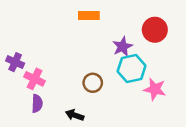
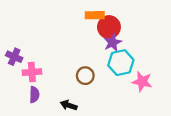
orange rectangle: (89, 15) -> (95, 15), moved
red circle: (155, 30) -> (109, 27), moved
pink cross: (35, 79) -> (32, 72), turned -30

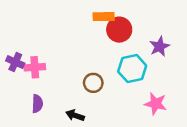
purple star: (112, 42) -> (159, 46), moved
pink cross: (32, 72) -> (35, 67), moved
pink star: (142, 82) -> (156, 104), moved

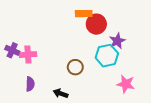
purple star: (159, 46) -> (117, 41), moved

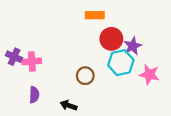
red circle: (96, 24) -> (111, 39), moved
pink star: (126, 84) -> (149, 74), moved

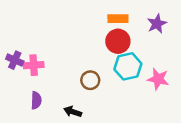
orange rectangle: (95, 15) -> (118, 19), moved
purple star: (133, 46) -> (157, 24), moved

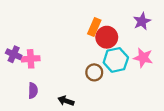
orange rectangle: (118, 19) -> (94, 27), moved, turned -66
pink star: (158, 79) -> (143, 58), moved
brown circle: (90, 80) -> (94, 72), moved

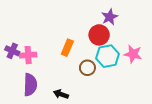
purple star: (142, 21) -> (110, 17), moved
orange rectangle: (94, 27) -> (67, 48), moved
purple semicircle: (33, 91) -> (30, 85), size x1.5

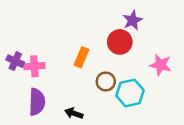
cyan hexagon: (108, 56) -> (130, 93), moved

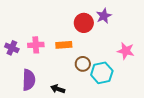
red circle: (120, 42) -> (84, 23), moved
orange rectangle: (82, 57) -> (64, 45), turned 63
pink cross: (34, 66) -> (36, 45), moved

